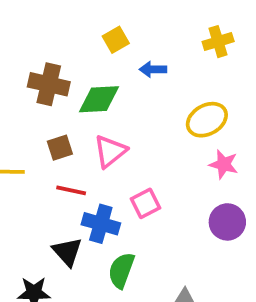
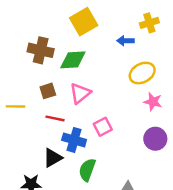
yellow square: (116, 40) -> (84, 22), size x1.6
blue arrow: (153, 69) -> (125, 41), moved
black triangle: (67, 252) -> (53, 158), turned 42

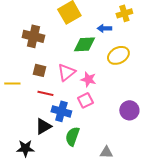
green diamond: (73, 60) -> (84, 44), moved
brown square: (48, 91) -> (39, 70), turned 32
pink star: (153, 102) -> (88, 79), moved

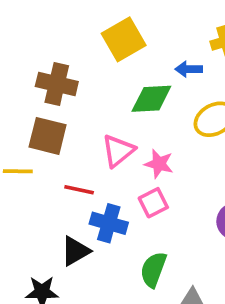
brown square: (39, 70) -> (48, 136), moved, size x1.5
green semicircle: (72, 136) -> (153, 270), moved

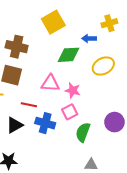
pink triangle: (118, 151) -> (50, 83), turned 42
black triangle: (75, 251) -> (15, 125), moved
green semicircle: (153, 270) -> (83, 132), moved

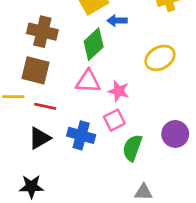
blue arrow: (89, 38) -> (117, 21), moved
green diamond: (69, 55) -> (94, 44), moved, turned -40
red line: (29, 105) -> (45, 106), moved

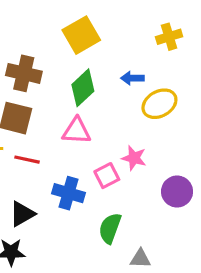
blue arrow: (117, 21) -> (132, 78), moved
pink star: (118, 91) -> (134, 158), moved
black triangle: (40, 138) -> (22, 214), moved
green semicircle: (132, 148) -> (110, 228), moved

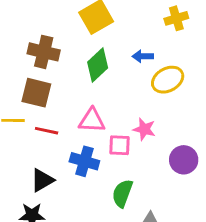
pink triangle: (76, 131) -> (92, 120), moved
pink square: (107, 176) -> (119, 145), turned 30

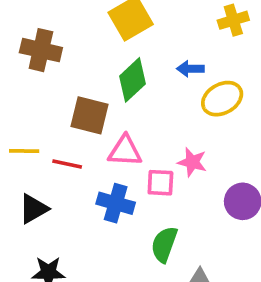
brown cross: (44, 52) -> (41, 50), moved
brown square: (36, 93) -> (89, 115), moved
black triangle: (42, 180) -> (33, 209), moved

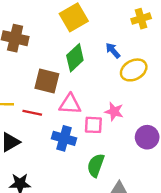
blue arrow: (190, 69) -> (113, 50), turned 49

